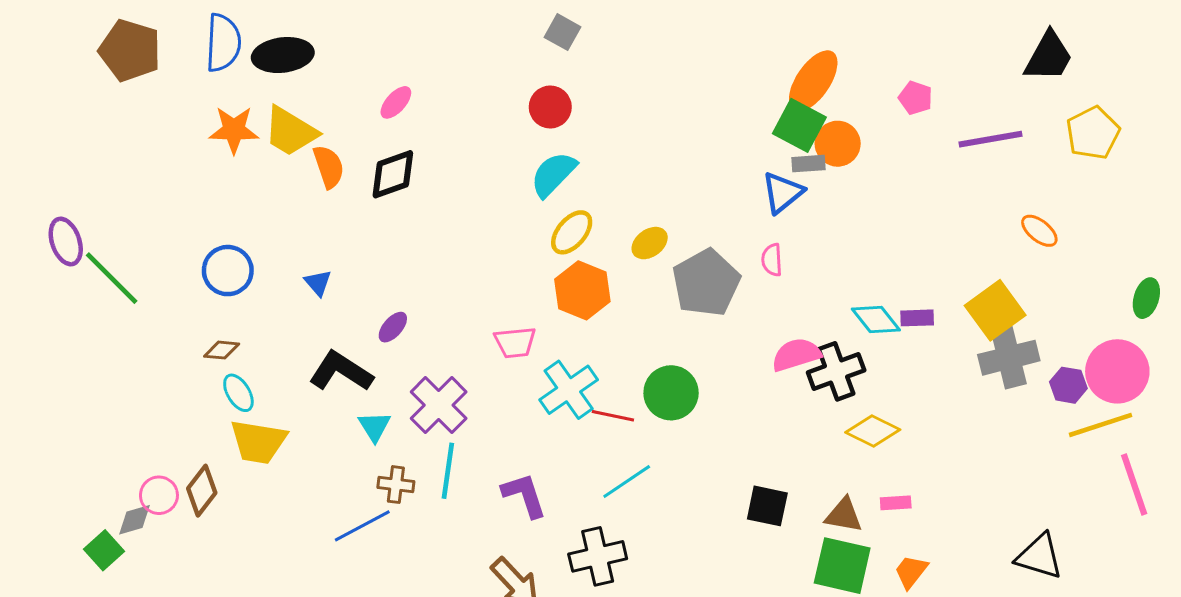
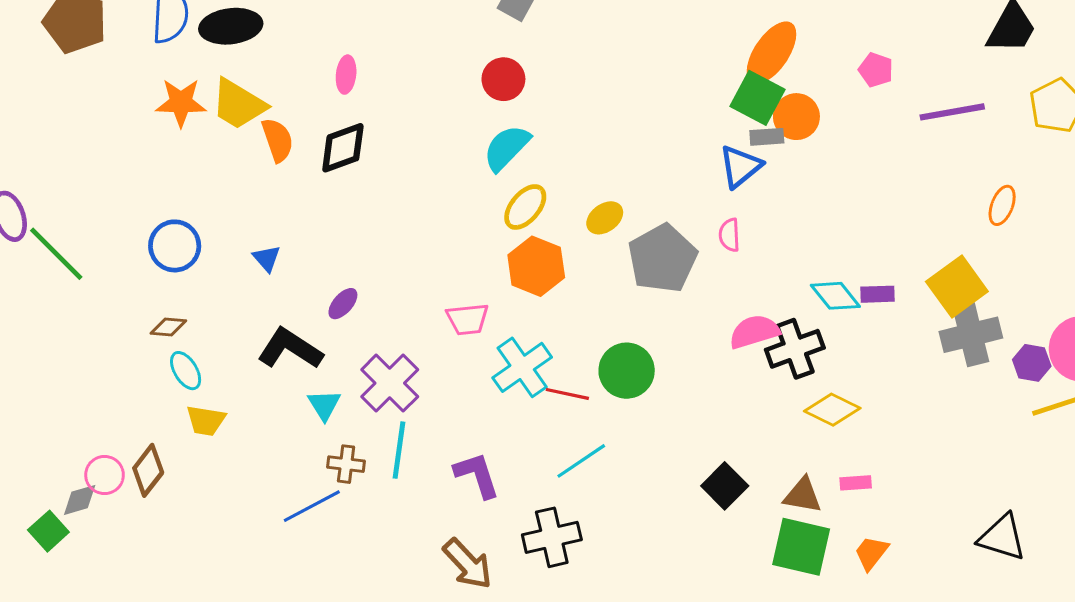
pink ellipse: (396, 102) -> (346, 75), turned -36
orange ellipse: (1039, 231) -> (1002, 205), turned 72
yellow trapezoid: (258, 442) -> (206, 420), size x0.7
black square: (767, 506) -> (725, 486), turned 33

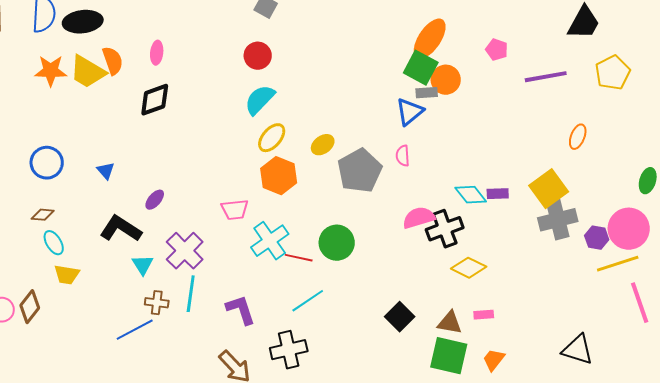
orange semicircle: (277, 140) -> (113, 61), moved

